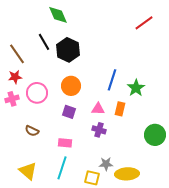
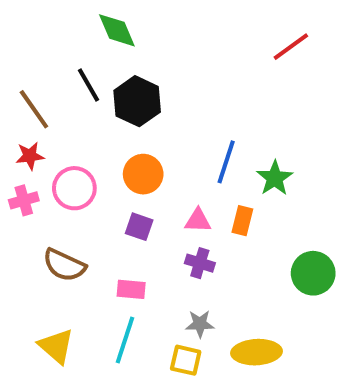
brown semicircle: (32, 131) -> (64, 265), size x1.5
gray star: (106, 164) -> (200, 324), moved

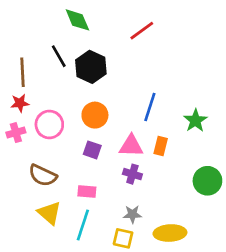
red line: (291, 47) -> (142, 31), moved
brown line: (34, 109) -> (23, 72), turned 32
green star: (275, 178) -> (195, 120), moved
pink triangle: (198, 221) -> (131, 146), size x1.4
yellow triangle: (56, 346) -> (49, 213), moved

